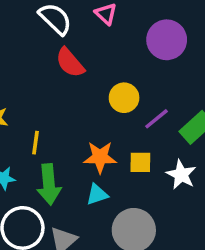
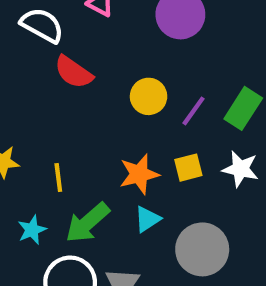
green arrow: (49, 184) -> (87, 223), turned 69

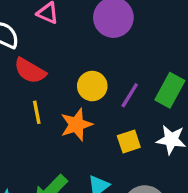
orange star: (139, 174) -> (76, 125), moved
yellow line: (58, 178) -> (37, 112), moved

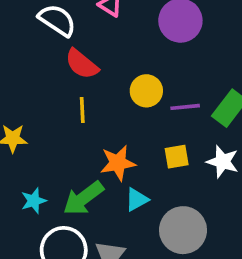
purple line: (130, 95) -> (185, 107), turned 44
orange star: (76, 125) -> (118, 163), moved

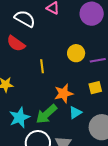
red semicircle: (82, 64) -> (16, 43), moved
cyan star: (34, 201) -> (20, 117), size x1.5

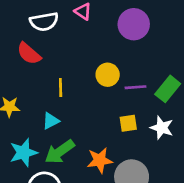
white semicircle: (25, 19) -> (44, 22), turned 135
orange star: (64, 93) -> (100, 160), moved
cyan triangle: (75, 112) -> (51, 121), moved

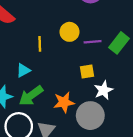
yellow line: (61, 87) -> (40, 44), moved
white star: (162, 128) -> (104, 90), moved, turned 30

